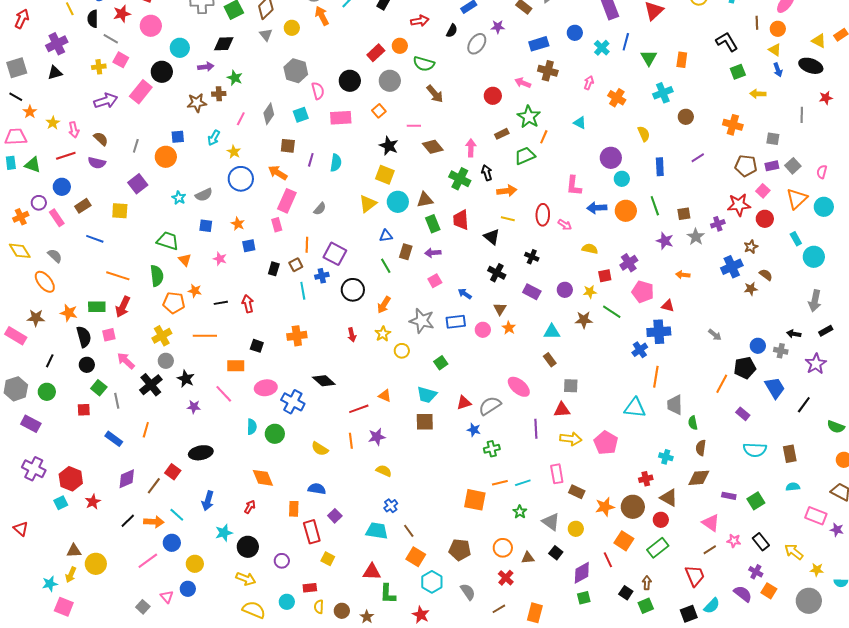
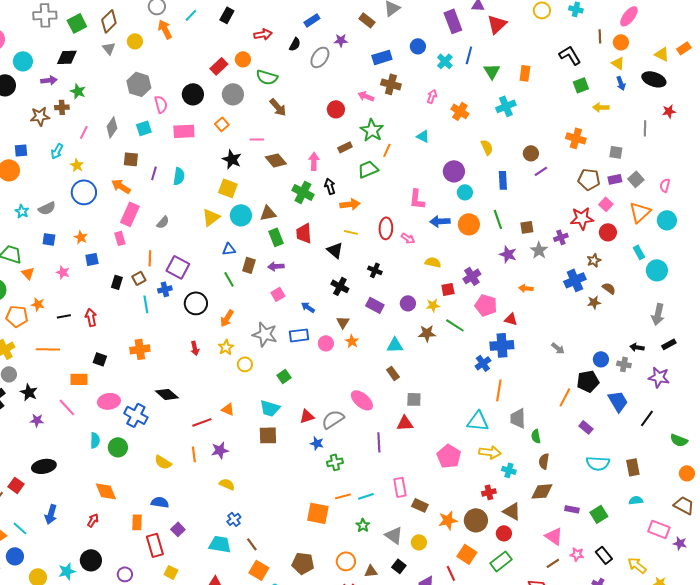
brown circle: (686, 117) -> (531, 153), moved
purple star: (816, 364) -> (659, 377), turned -30
yellow arrow: (571, 439) -> (490, 452), moved
cyan star: (224, 533) -> (67, 571), moved

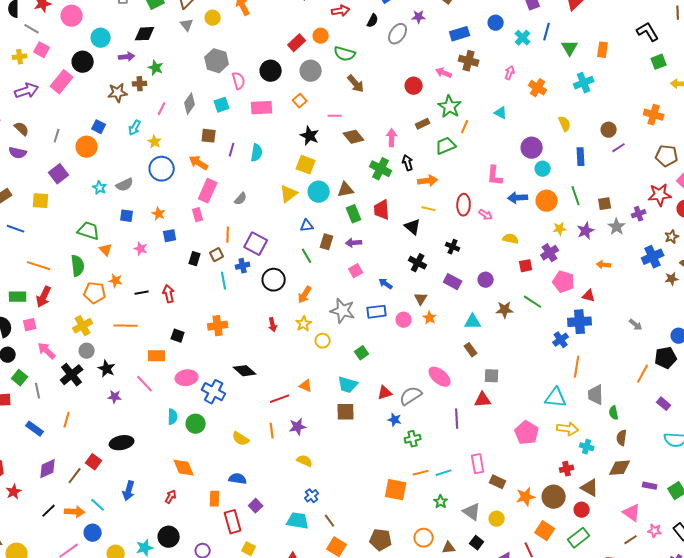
blue square: (21, 150) -> (99, 127), turned 32
purple star: (508, 254) -> (586, 231), turned 30
yellow star: (433, 305) -> (560, 229), moved

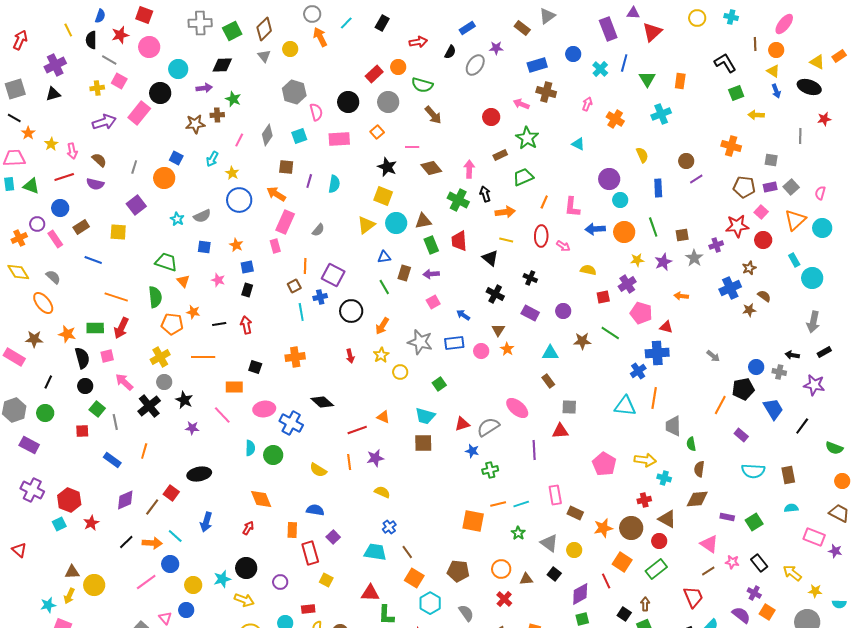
orange line: (465, 127) -> (544, 202), moved
black rectangle: (195, 259) -> (247, 290), moved
cyan triangle: (556, 398) -> (625, 406), moved

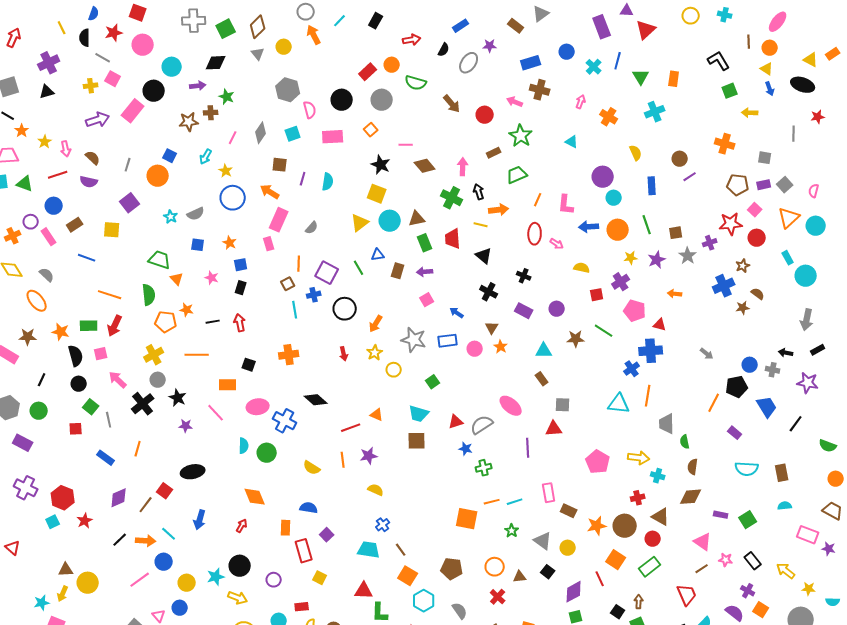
brown arrow: (433, 115) -> (452, 104), moved
yellow line: (506, 240) -> (481, 225), moved
green line: (384, 287) -> (359, 268), moved

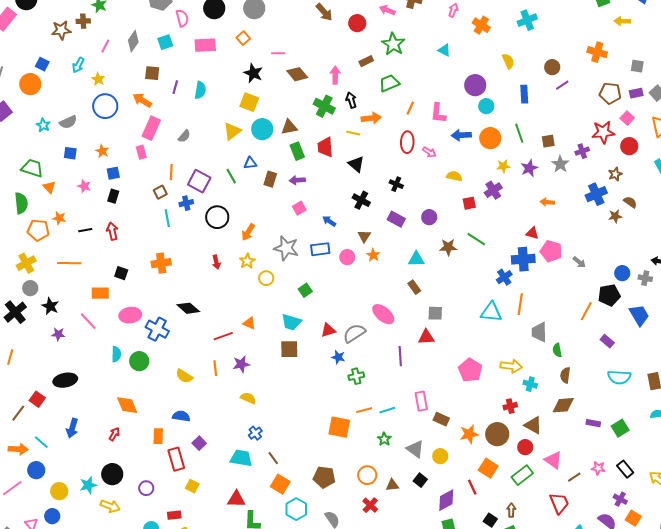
pink pentagon: (635, 311) -> (551, 251), moved
pink triangle: (703, 542) -> (553, 460), moved

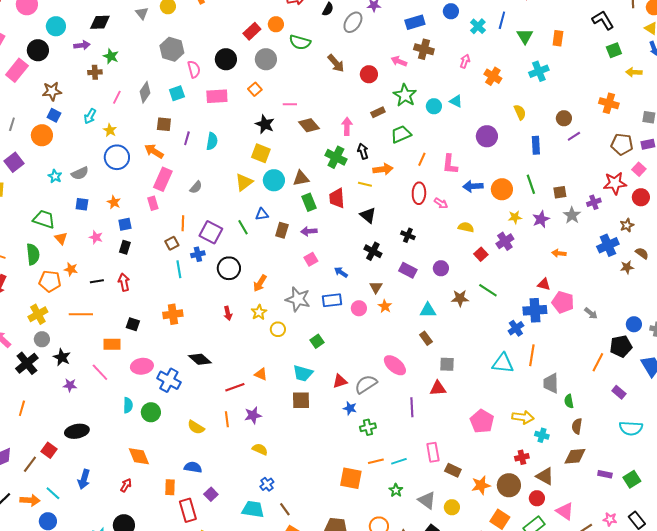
brown star: (61, 30) -> (52, 91), moved
cyan circle: (486, 106) -> (434, 106), moved
red square: (469, 203) -> (481, 254), turned -32

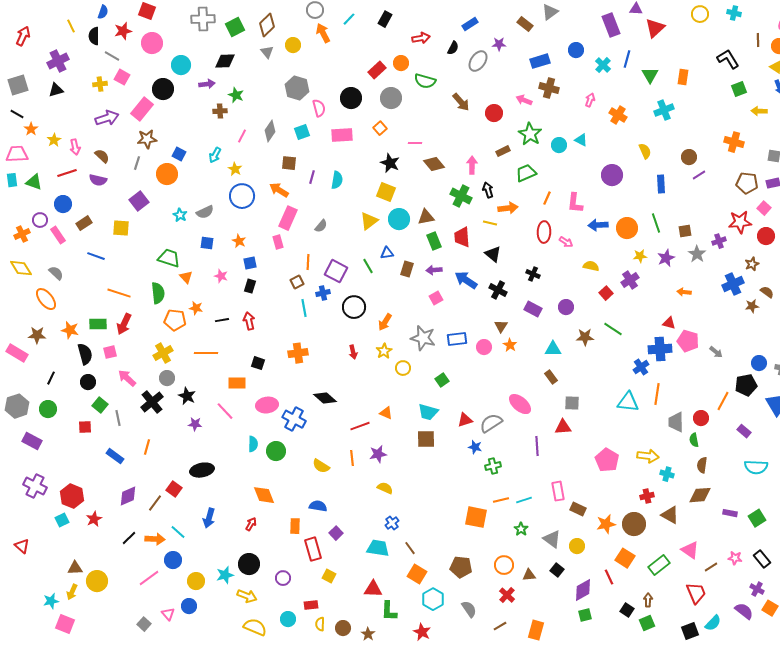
brown star: (52, 91) -> (147, 139), moved
blue arrow: (341, 272) -> (466, 280), moved, size x1.6
red circle: (537, 498) -> (701, 418), moved

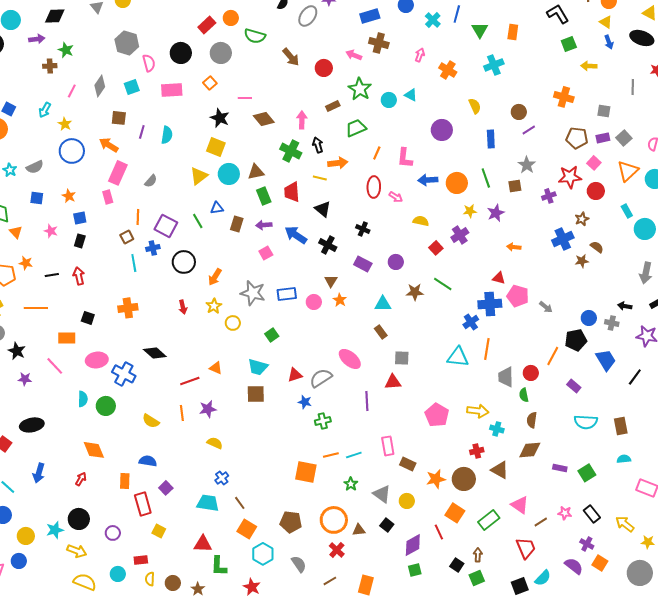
gray star: (697, 254) -> (527, 165), moved
orange circle: (504, 565) -> (334, 520), size x1.4

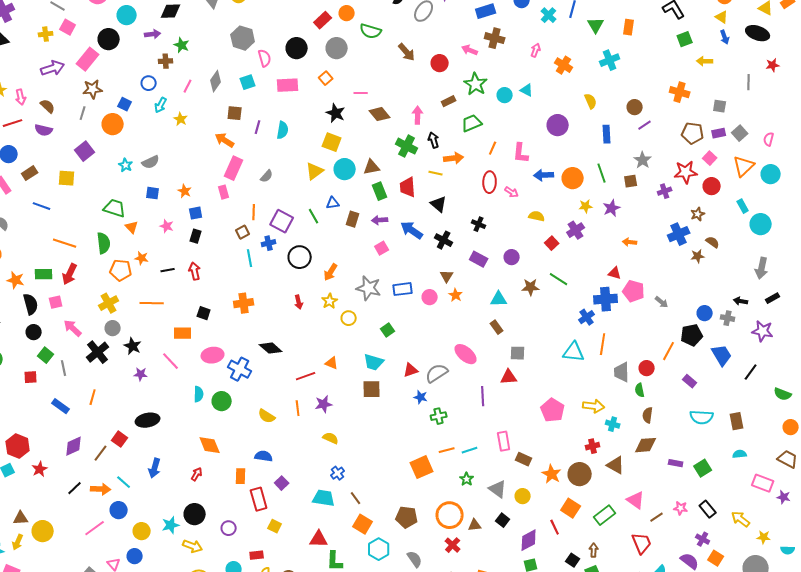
blue circle: (72, 151) -> (149, 83), moved, size x0.6
orange square: (306, 472) -> (422, 467), turned -35
orange star: (436, 479) -> (552, 474), turned -30

